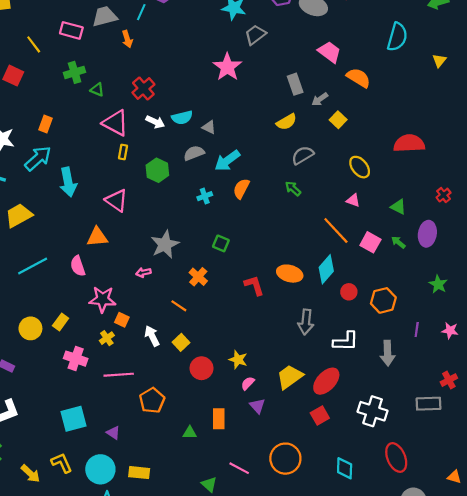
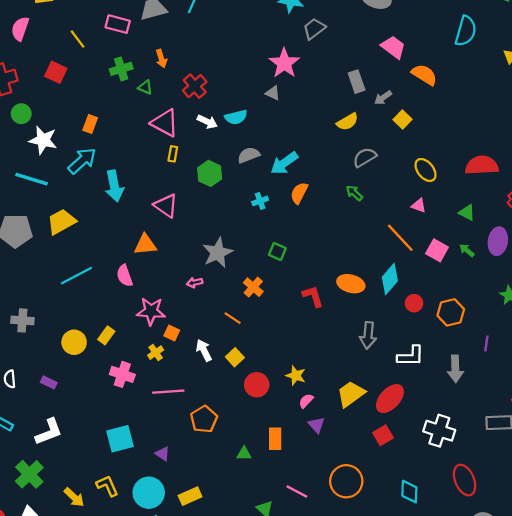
orange arrow: (127, 39) -> (161, 59), moved
gray triangle: (209, 127) -> (273, 93), moved
red semicircle: (409, 143) -> (482, 165), moved
yellow rectangle: (139, 473) -> (190, 496), turned -30

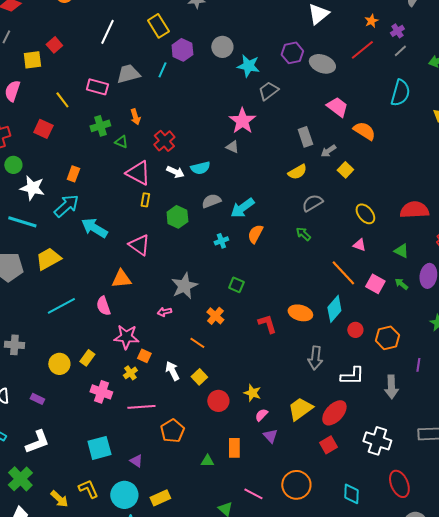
cyan arrow: (114, 186) -> (94, 228), turned 132

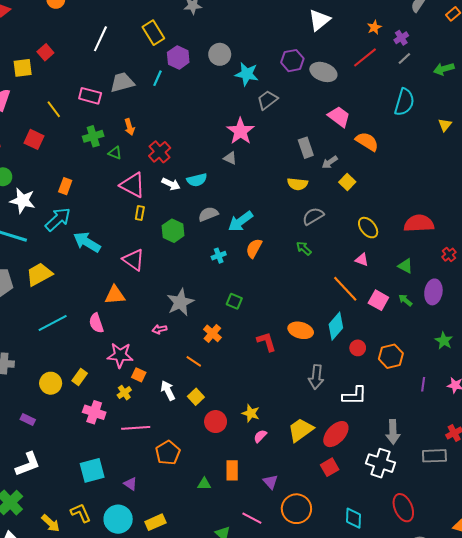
yellow semicircle: (297, 172) -> (298, 184), turned 36
gray arrow: (391, 387) -> (393, 432), moved
purple triangle: (270, 436) -> (271, 482), moved

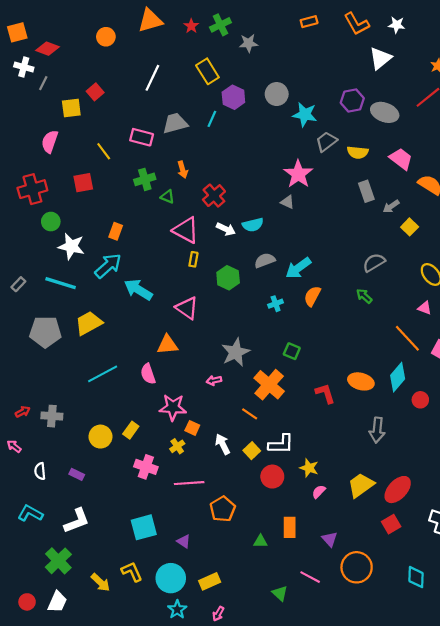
red square: (34, 139) -> (83, 183), turned -36
yellow semicircle: (298, 184) -> (358, 152), moved
orange cross: (212, 333) -> (269, 385), size x1.6
white L-shape: (355, 396) -> (281, 444), moved

